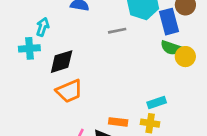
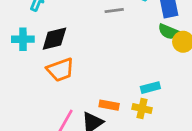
cyan cross: (29, 48) -> (23, 39), moved

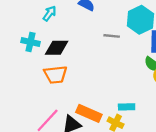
orange rectangle: (109, 105) -> (89, 113), size x1.5

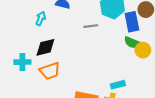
cyan arrow: (50, 13) -> (41, 19), moved
cyan cross: (30, 42) -> (22, 62), moved

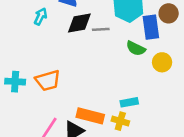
green semicircle: (132, 42) -> (136, 48), moved
black diamond: (45, 47) -> (79, 23), moved
cyan cross: (22, 62) -> (15, 82), moved

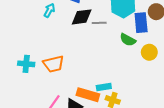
cyan rectangle: (129, 102) -> (104, 87), moved

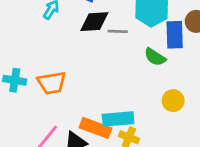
yellow circle: (149, 52) -> (173, 101), moved
cyan rectangle: (104, 87) -> (118, 119), size x1.5

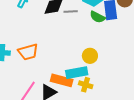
green semicircle: (155, 57) -> (98, 17), moved
yellow circle: (173, 101) -> (90, 56), moved

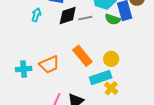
orange rectangle: (62, 80) -> (82, 56), moved, turned 45
yellow cross: (86, 85) -> (111, 88), turned 32

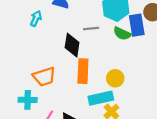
black diamond: (68, 15) -> (72, 45), moved, turned -70
orange rectangle: (82, 56) -> (83, 71), turned 35
cyan cross: (24, 69) -> (28, 100), moved

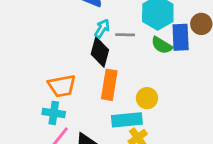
cyan arrow: (36, 18) -> (102, 28), moved
cyan cross: (28, 100) -> (54, 113), moved

